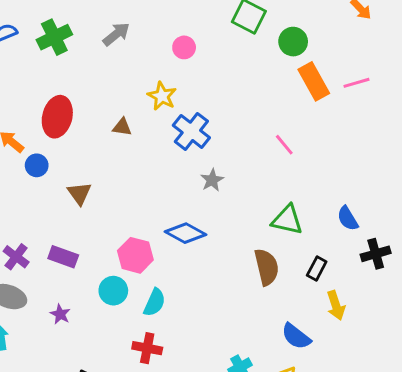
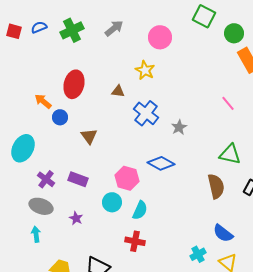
pink circle: (184, 47) -> (160, 37), size x1.5
blue cross: (191, 131) -> (146, 113), moved
blue semicircle: (296, 336) -> (223, 233), moved

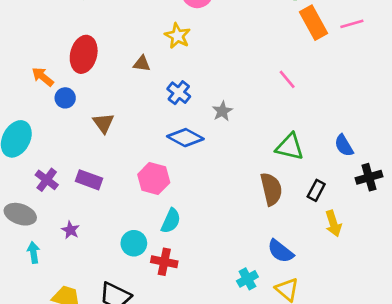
blue cross: (146, 113) -> (179, 93), size x0.7
blue diamond: (161, 163) -> (185, 138), moved
cyan circle: (112, 202) -> (134, 243), moved
gray ellipse: (41, 206) -> (20, 214), moved
purple star: (76, 218) -> (70, 230), moved

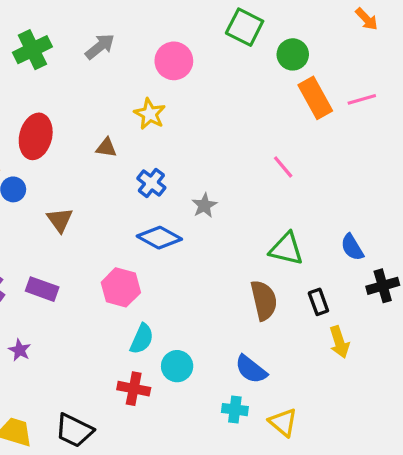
black rectangle: (316, 190) -> (318, 302), turned -48
cyan circle: (134, 243) -> (177, 366), moved
blue semicircle: (280, 251) -> (251, 369), moved
cyan cross: (247, 279) -> (235, 410), turned 36

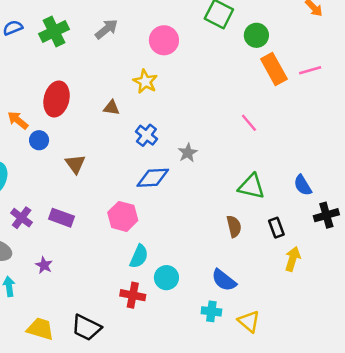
blue diamond: (159, 238) -> (153, 178), turned -32
brown semicircle: (264, 300) -> (234, 226), size x0.7
yellow arrow: (339, 342) -> (293, 259), turned -145

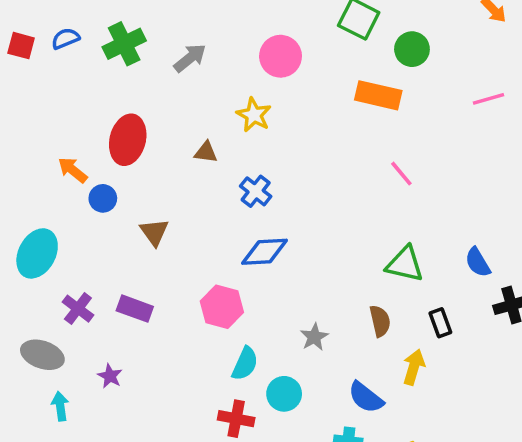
gray arrow: (106, 29) -> (190, 58), moved
orange rectangle: (274, 69) -> (378, 95), moved, turned -48
gray star: (188, 153) -> (314, 337), moved
yellow arrow: (293, 259) -> (414, 367), moved

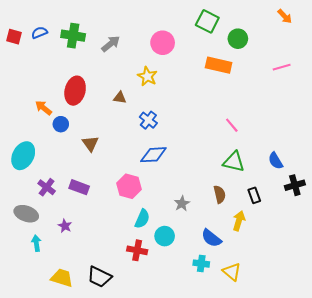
green cross: (124, 44) -> (73, 36), turned 35
pink line: (401, 174) -> (232, 125), moved

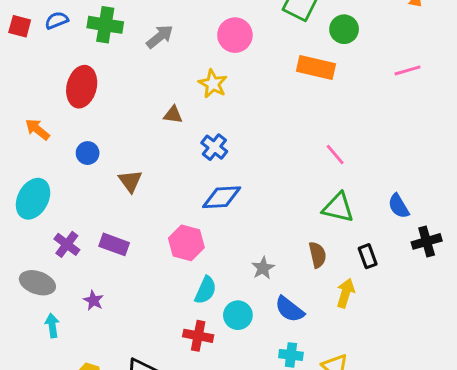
red ellipse: (75, 91) -> (82, 87), moved
orange arrow: (44, 108) -> (37, 129), moved
blue semicircle: (211, 238) -> (289, 309), moved

